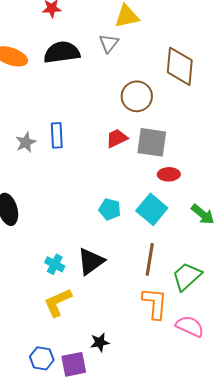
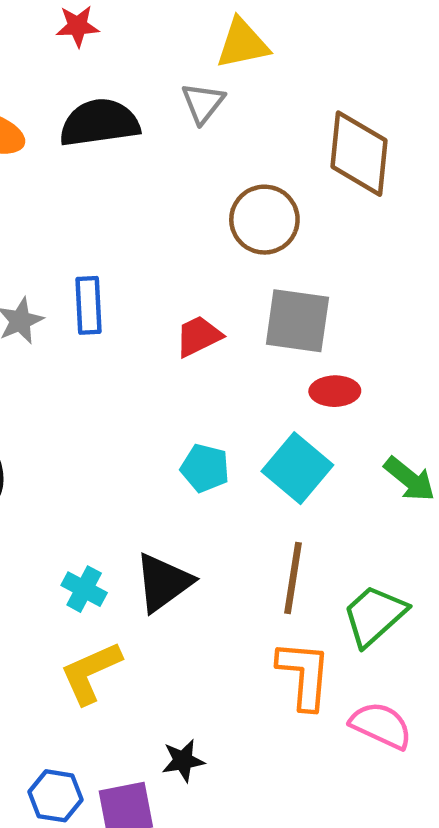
red trapezoid: (117, 138) -> (198, 336), moved

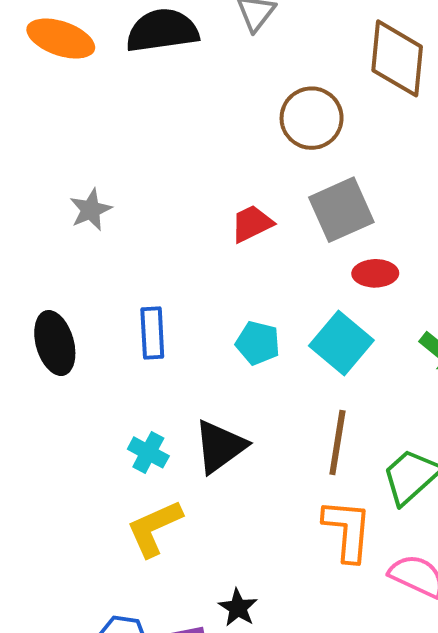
blue rectangle: (88, 305) -> (152, 333), moved
gray square: (297, 321) -> (341, 210), turned -32
black star: (183, 761) -> (238, 608), turned -30

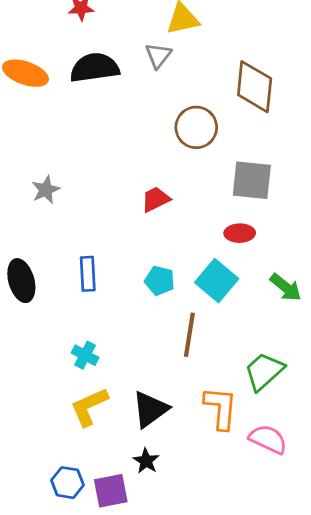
gray square: (341, 210) -> (252, 180), moved, turned 30
brown line: (337, 443) -> (189, 335), moved
black triangle: (220, 446) -> (150, 409), moved

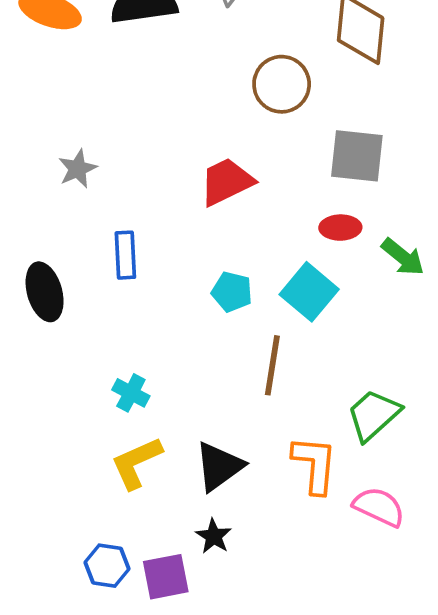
red trapezoid: (156, 199) -> (226, 182), size x1.4
blue rectangle: (88, 274) -> (125, 255), moved
green arrow: (286, 287) -> (403, 257), moved

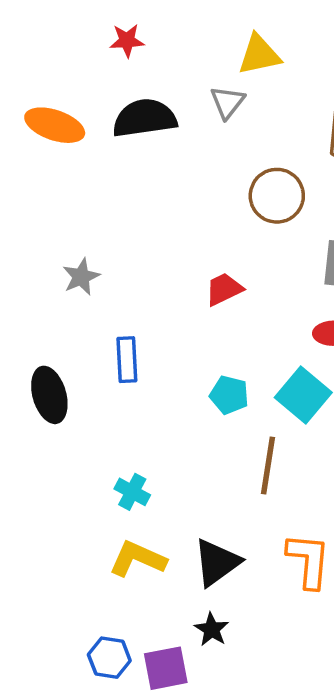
red trapezoid: (226, 182) -> (224, 289), size x0.7
yellow L-shape: (136, 463) -> (138, 559), turned 48

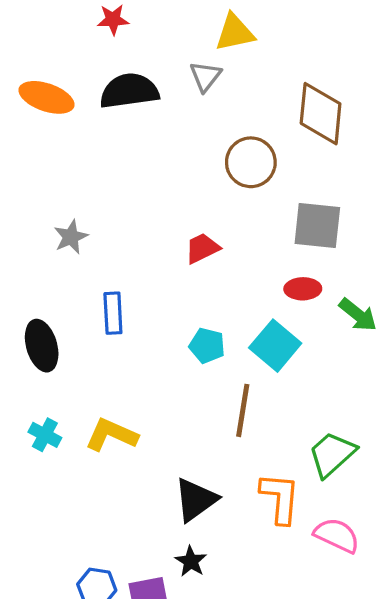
cyan cross: (132, 492) -> (45, 435), moved
yellow L-shape: (138, 559) -> (111, 435), moved

